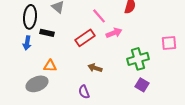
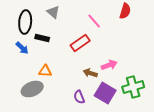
pink arrow: (114, 33) -> (109, 65), moved
blue arrow: (27, 43) -> (22, 48), turned -56
green cross: (138, 59) -> (133, 87), moved
purple square: (142, 85) -> (105, 93), moved, size x1.5

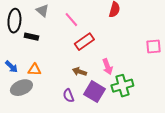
pink line: (94, 21) -> (71, 20), moved
red rectangle: (80, 43) -> (84, 42), moved
blue arrow: (22, 48) -> (11, 67), moved
pink arrow: (109, 65) -> (107, 67), moved, turned 91

